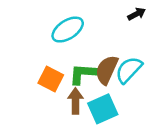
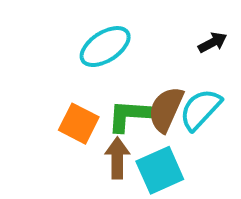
black arrow: (137, 14) -> (213, 42), moved

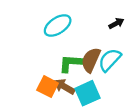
orange square: (79, 124) -> (48, 87), moved
brown arrow: (117, 158) -> (64, 87), turned -60

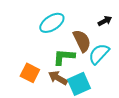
brown semicircle: (91, 60) -> (82, 41), moved, turned 130
orange square: (48, 87) -> (30, 73), moved

